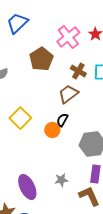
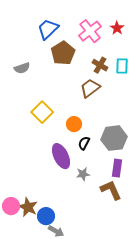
blue trapezoid: (17, 23) -> (48, 29), moved
black semicircle: (62, 120) -> (84, 143), moved
purple ellipse: (27, 187) -> (61, 156), moved

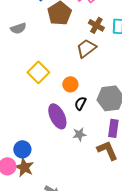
blue circle: (46, 216) -> (22, 149), moved

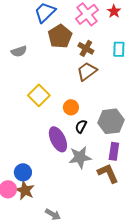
brown cross: (96, 25) -> (86, 48), moved
gray star: (79, 134) -> (80, 157), size x1.6

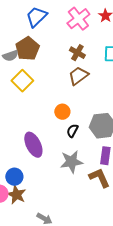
brown pentagon: (60, 36) -> (27, 49), moved
yellow square: (39, 95) -> (22, 81), moved
purple ellipse: (58, 139) -> (33, 145), moved

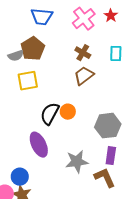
blue trapezoid: (36, 17) -> (42, 17), turned -130
yellow square: (22, 81) -> (28, 81), turned 35
black semicircle: (72, 131) -> (50, 114), moved, size x1.6

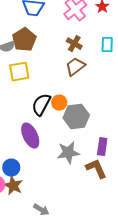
gray hexagon: (108, 126) -> (76, 117), moved

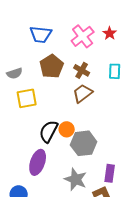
brown pentagon: (24, 40) -> (52, 66), moved
purple ellipse: (30, 136) -> (38, 162), turned 45
gray star: (68, 153) -> (76, 179), turned 30

